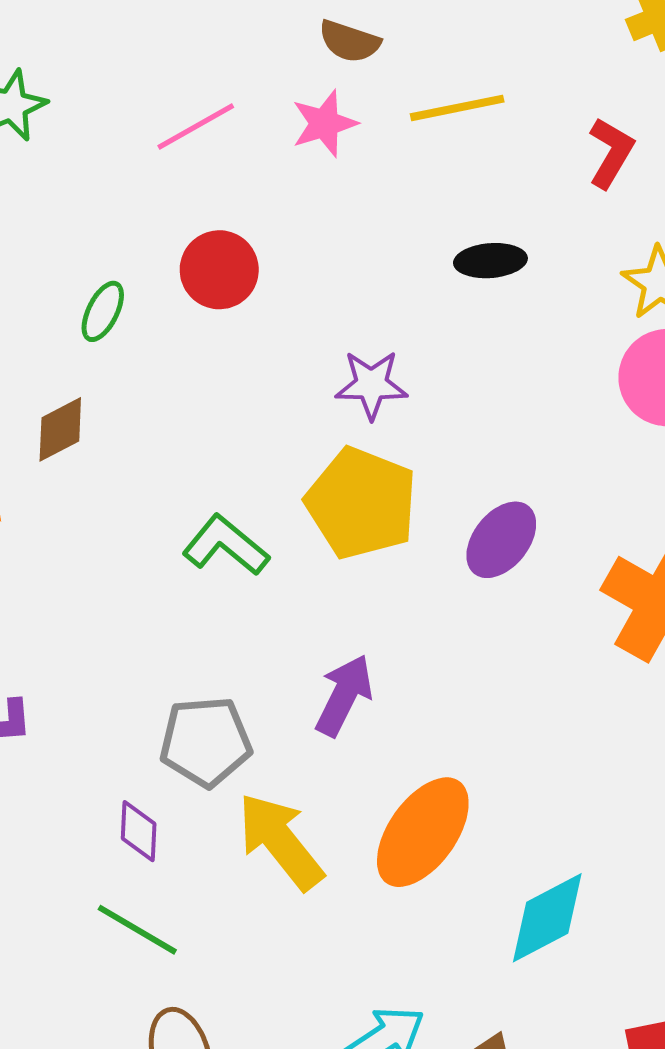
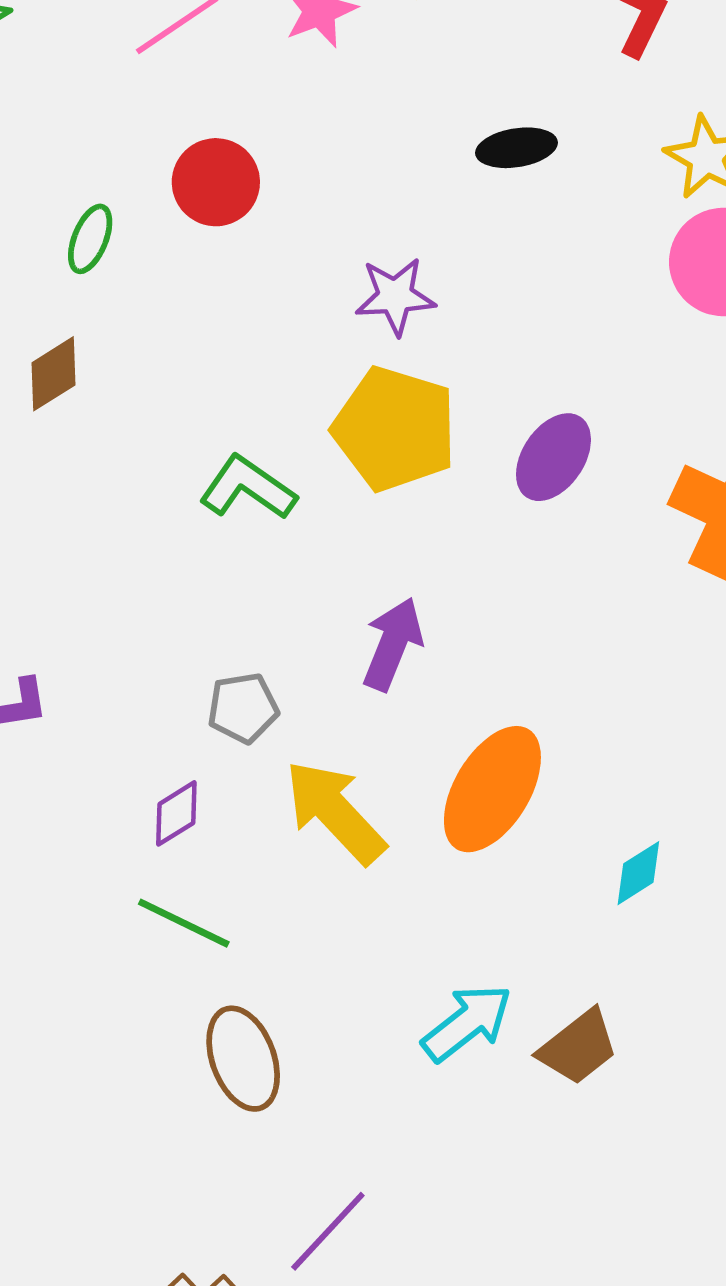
gray pentagon: (206, 742) -> (243, 708), size x0.7
purple diamond: (139, 831) -> (176, 813), turned 60
cyan diamond: (547, 918) -> (638, 873), size x0.6

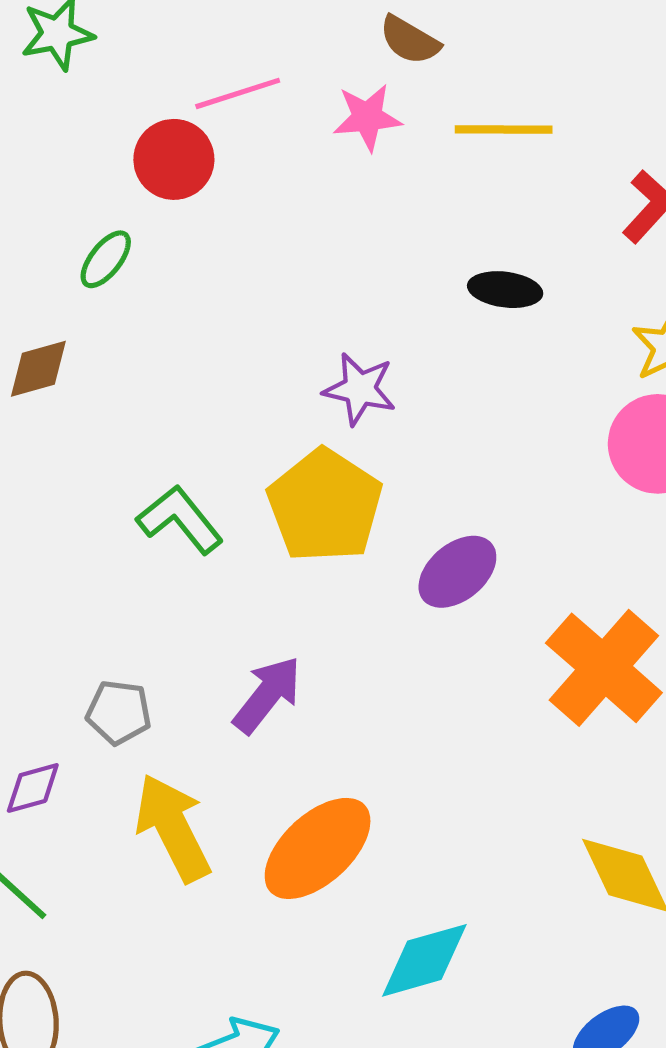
red circle: (216, 182) -> (174, 159), moved
cyan diamond: (638, 873) -> (424, 960), size x1.6

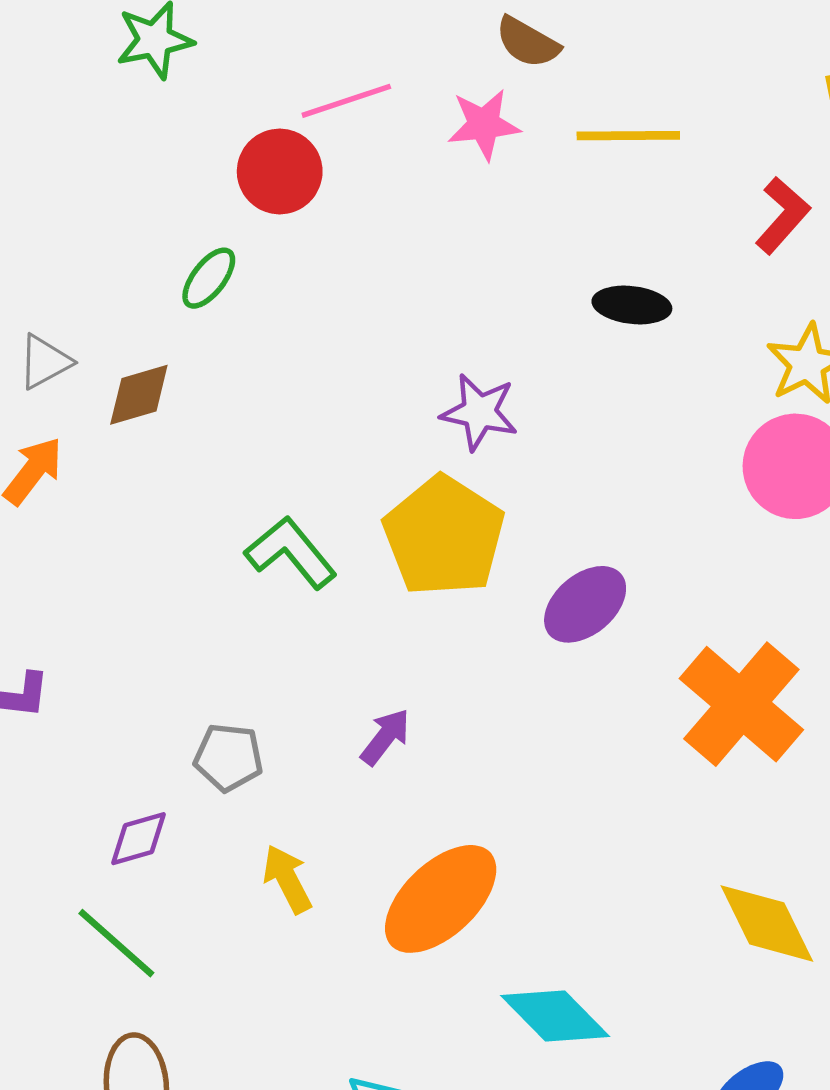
purple arrow: (267, 695) -> (385, 737), size x0.7
yellow arrow: (173, 828) -> (287, 879), size x0.6
cyan diamond: (424, 960) -> (555, 1016), turned 62

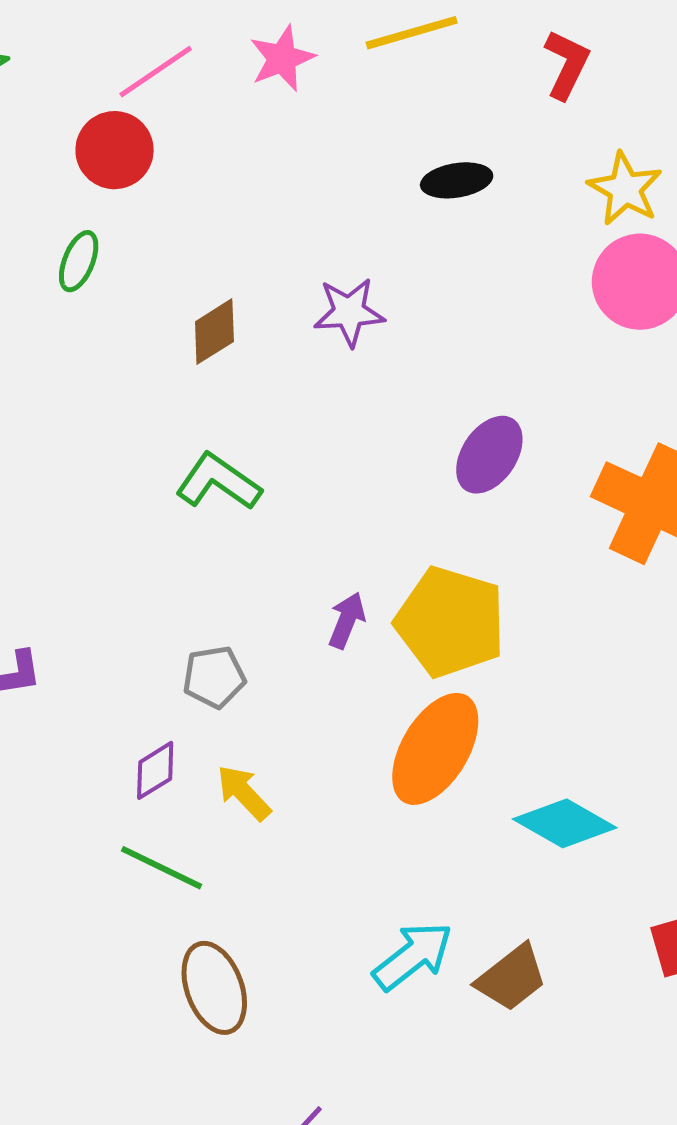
brown diamond: (139, 395) -> (214, 332), moved
yellow pentagon: (444, 536) -> (450, 622), moved
yellow arrow: (287, 879) -> (244, 793), moved

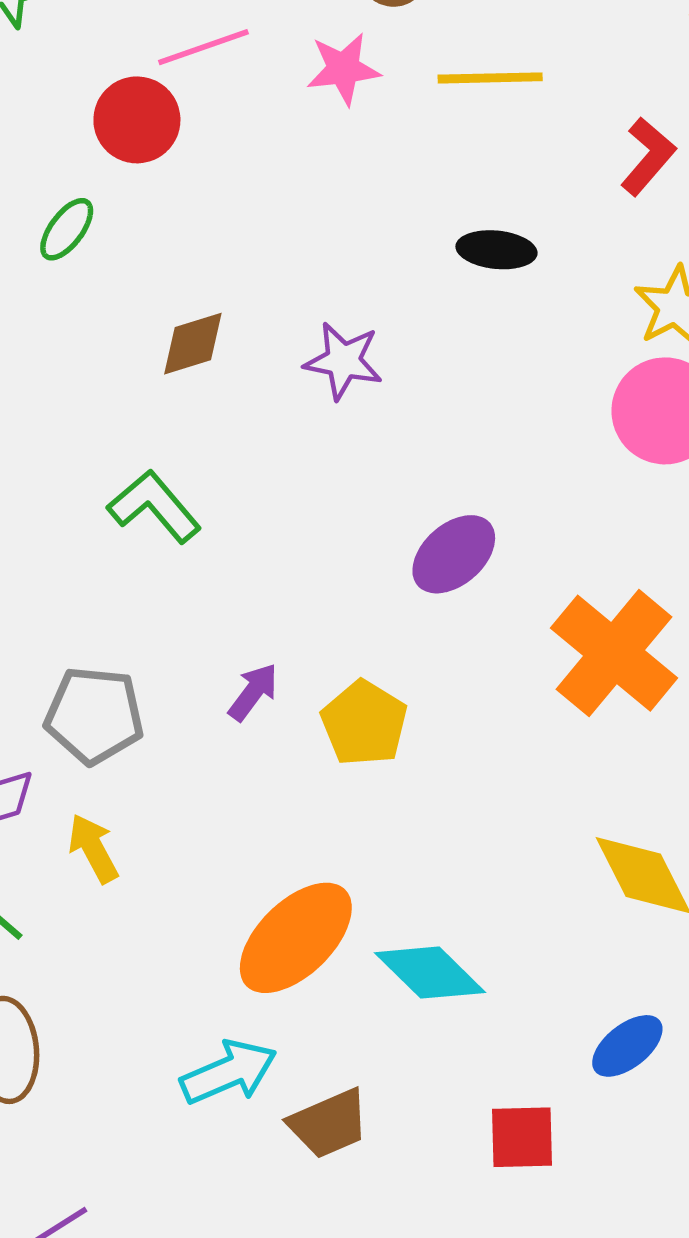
yellow pentagon: (450, 622) -> (364, 723), size x0.7
gray pentagon: (214, 677) -> (94, 715), size x1.4
orange ellipse: (435, 749) -> (296, 938), moved

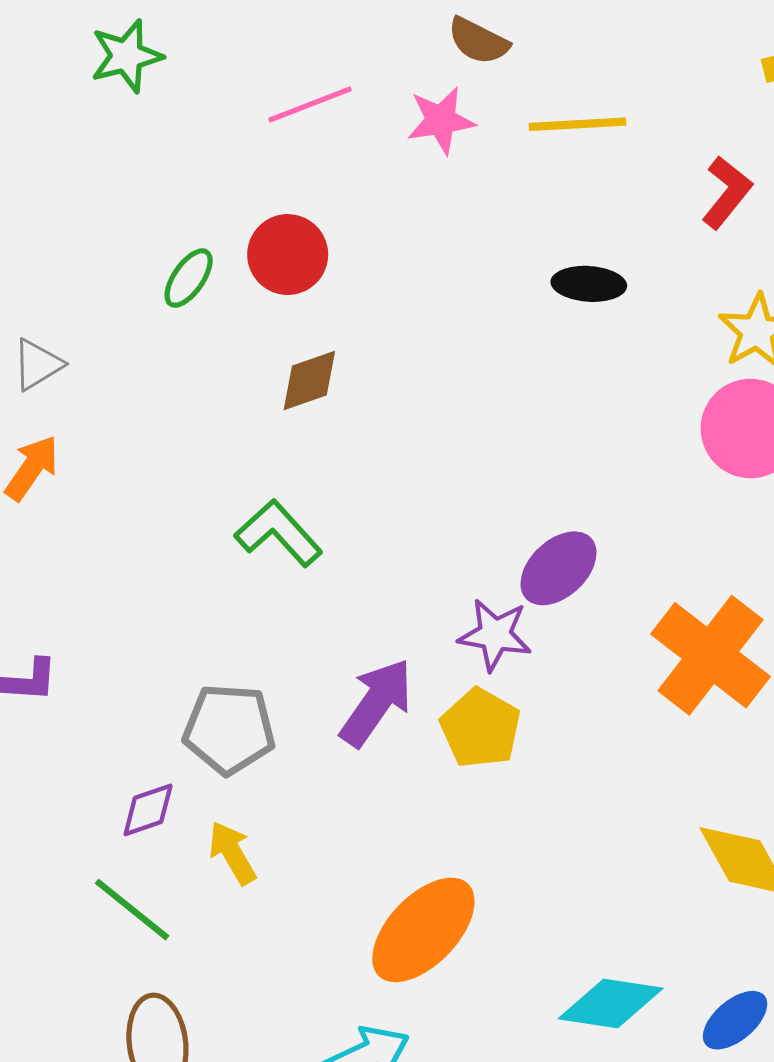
red circle: (137, 120) -> (288, 255), moved
purple star: (343, 361) -> (495, 635), moved
purple arrow: (253, 692) -> (376, 703), size x1.6
cyan diamond: (430, 973) -> (611, 1004), moved, turned -34

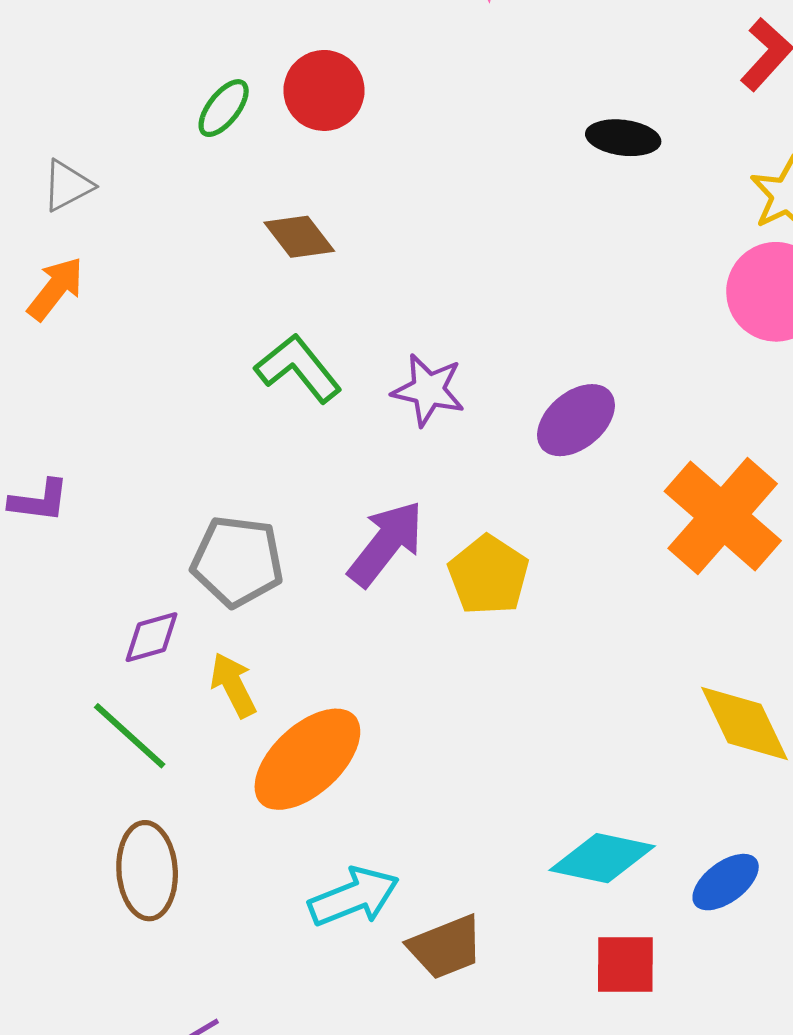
brown diamond: (309, 381) -> (299, 237), moved, turned 68
purple star: (495, 635) -> (428, 390), moved
orange ellipse: (423, 930) -> (307, 759), moved

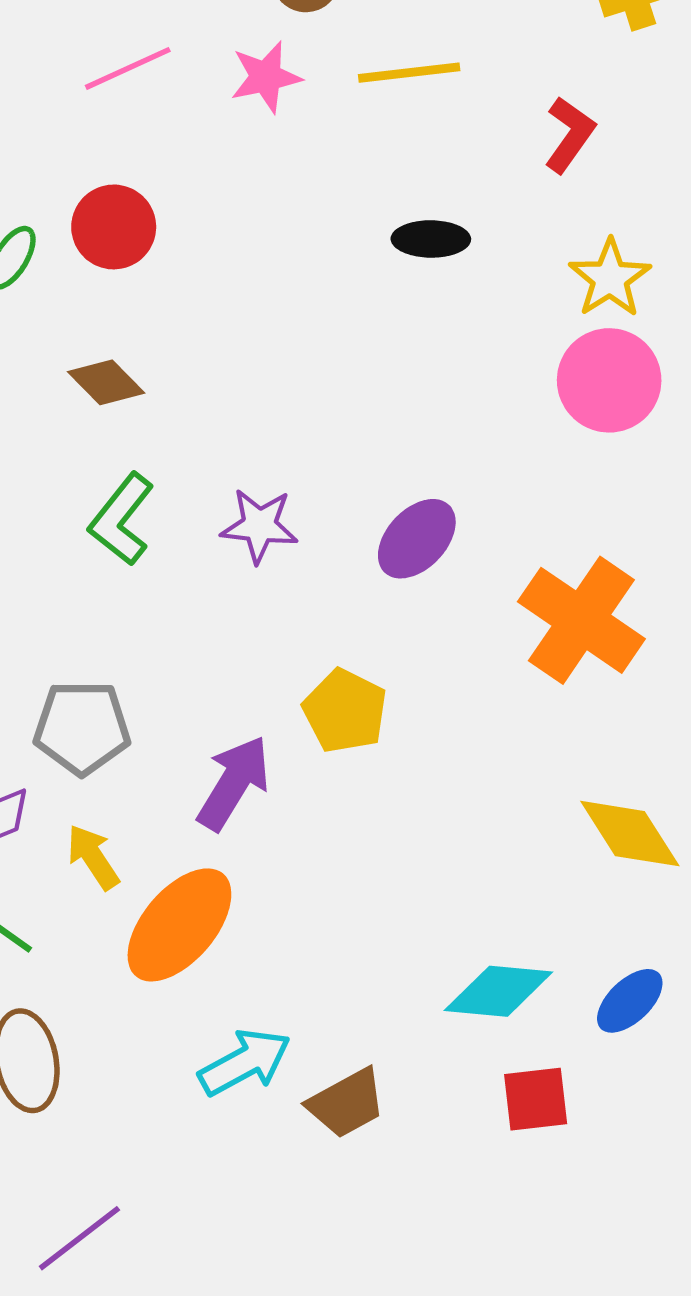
green L-shape: (298, 368) -> (121, 519), turned -96
purple arrow: (386, 543) -> (234, 783), moved

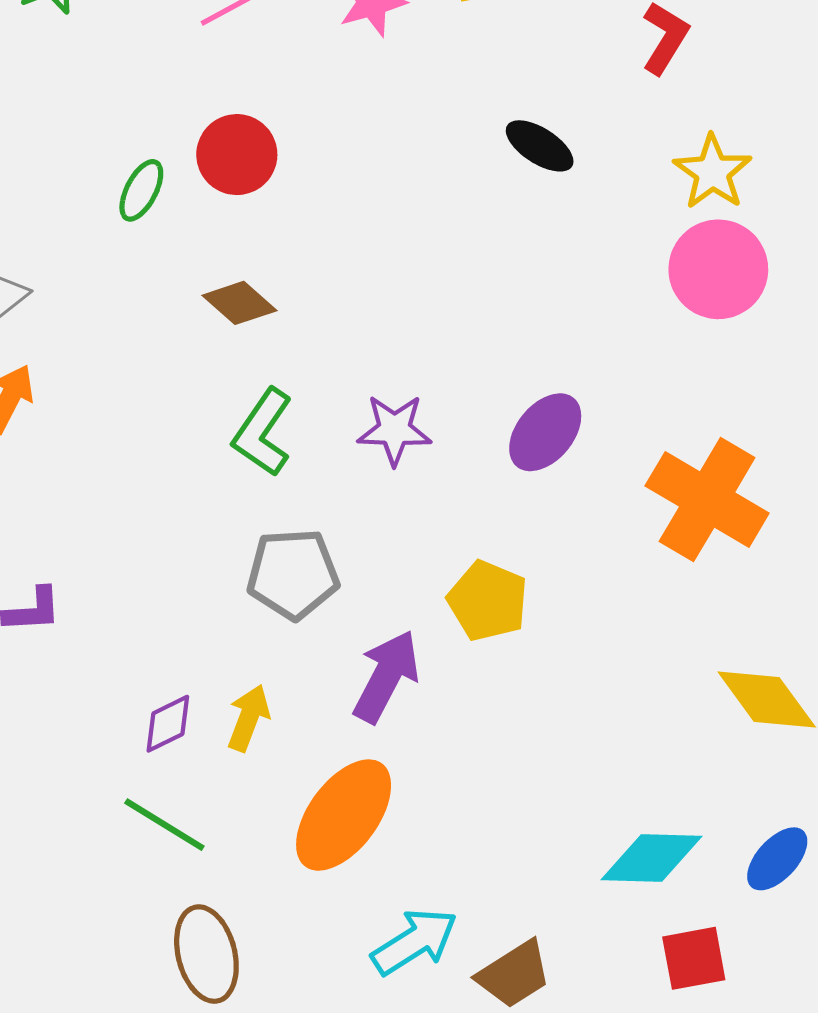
black ellipse: (431, 239) -> (540, 146), turned 36
gray pentagon: (82, 728) -> (293, 574), moved
yellow arrow: (93, 857) -> (249, 718), moved, turned 58

